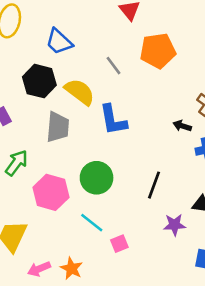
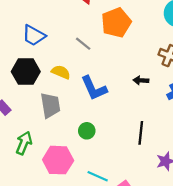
yellow semicircle: (80, 92) -> (61, 72), size x0.7
black arrow: (182, 126) -> (141, 80), moved
green circle: (97, 178) -> (87, 131), moved, size x0.6

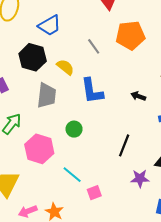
blue trapezoid: (34, 35) -> (50, 25), turned -75

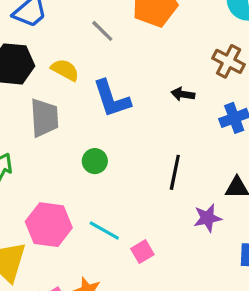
pink hexagon: (39, 149) -> (49, 225), moved

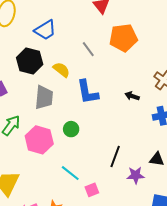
black line: (175, 172) -> (115, 157), moved
pink hexagon: (49, 225) -> (39, 140), moved

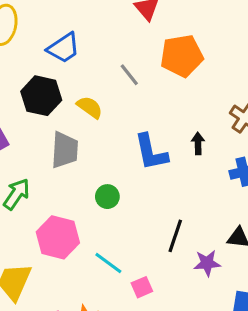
blue L-shape: (88, 92) -> (151, 152), moved
black arrow: (132, 96) -> (198, 143), turned 72
pink hexagon: (39, 140) -> (58, 237), moved

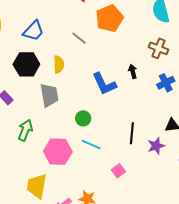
yellow semicircle: (90, 107) -> (59, 64), turned 66
cyan line: (108, 263) -> (91, 145), moved

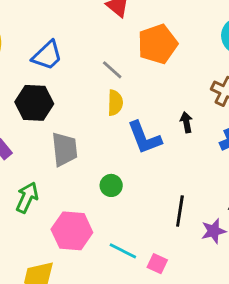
yellow semicircle: (59, 64) -> (115, 103), moved
cyan line: (91, 145) -> (123, 251), moved
pink square: (118, 171) -> (157, 264), turned -32

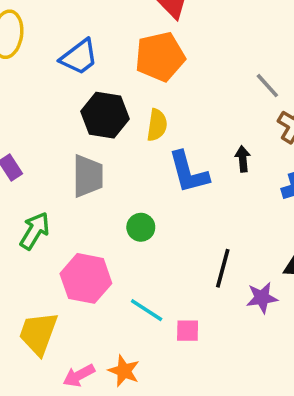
orange pentagon: (158, 44) -> (160, 57), moved
gray line: (112, 70) -> (267, 86), moved
black hexagon: (34, 103) -> (105, 115), moved
pink square: (157, 264) -> (188, 331), turned -30

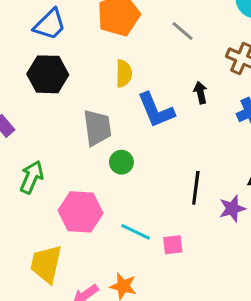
gray line: (267, 86) -> (183, 31), moved
black hexagon: (105, 115) -> (48, 74), moved
gray trapezoid: (88, 176) -> (97, 128), moved

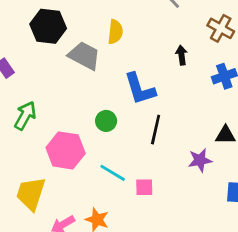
blue L-shape: (156, 110) -> (140, 89), moved
gray trapezoid: (97, 128) -> (84, 56), moved, turned -60
green circle: (121, 162) -> (106, 121), moved
black line: (196, 188) -> (156, 130), moved

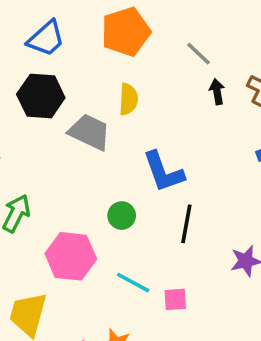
black arrow: (181, 55) -> (217, 92), moved

